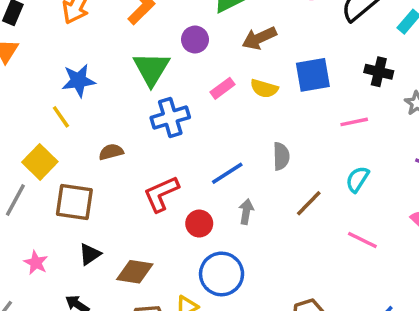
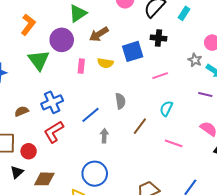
purple circle: (195, 40) -> (62, 40), size x1.5
black cross: (379, 72) -> (158, 38), moved
pink rectangle: (223, 88) -> (81, 66), turned -40
blue cross: (170, 117) -> (52, 102), moved
red circle: (199, 224) -> (29, 151), moved

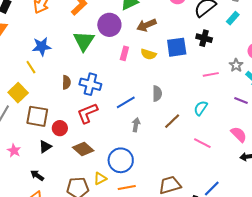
pink line: (160, 76) -> (211, 74), moved
blue cross: (52, 102) -> (90, 84), turned 30
brown semicircle: (22, 111) -> (66, 82), moved, turned 104
brown diamond: (44, 179) -> (83, 149), moved, turned 30

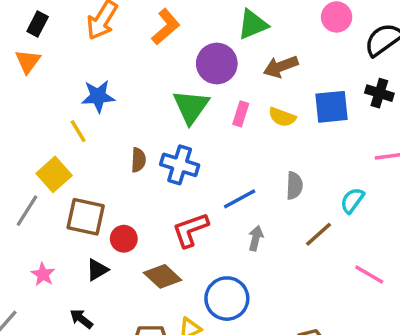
green triangle: (84, 41) -> (191, 107), moved
cyan semicircle: (201, 108) -> (352, 200), moved
red L-shape: (87, 113) -> (190, 230), moved

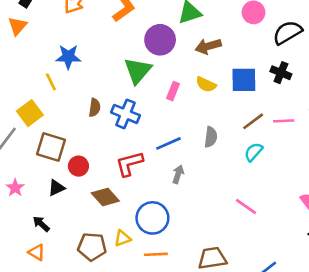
pink rectangle: (241, 114) -> (173, 91), moved
brown line: (318, 234) -> (253, 121), moved
pink line: (369, 275) -> (246, 206), moved

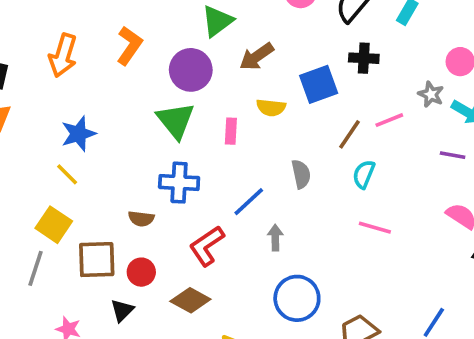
brown semicircle: (95, 108) -> (141, 219), moved, turned 108
pink line: (246, 206) -> (375, 228), moved
blue circle: (152, 218) -> (297, 298), moved

